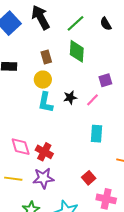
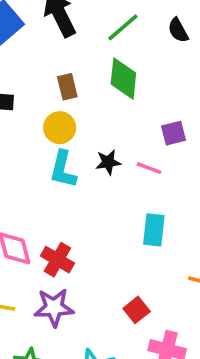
pink line: (93, 100) -> (149, 168), turned 64

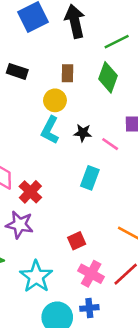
cyan rectangle: (154, 230) -> (90, 178), moved

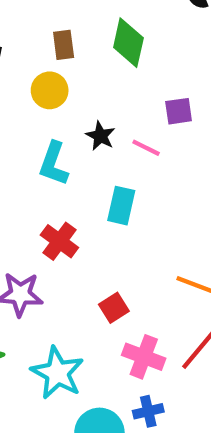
cyan L-shape: (50, 130) -> (54, 164), moved
black star: (83, 133) -> (100, 136), turned 30
red cross: (30, 192) -> (59, 241), moved

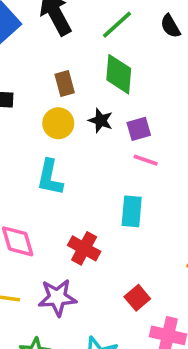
purple square: (179, 111) -> (139, 129), moved
black star: (100, 136) -> (101, 121), moved
cyan L-shape: (54, 164) -> (50, 177), moved

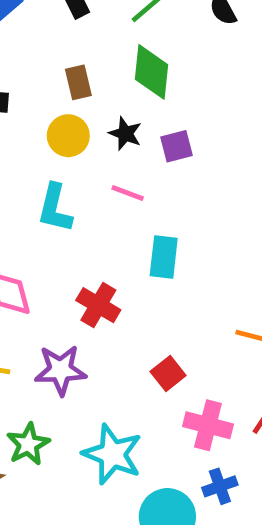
pink line: (146, 160) -> (128, 193), moved

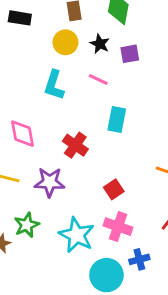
pink cross: (208, 425) -> (118, 227), moved

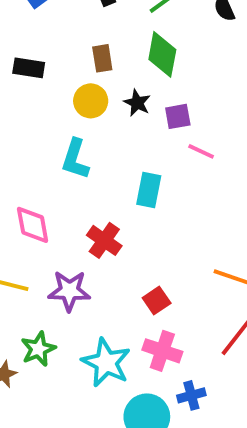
pink line: (98, 79) -> (201, 151), moved
cyan rectangle: (117, 119) -> (149, 190), moved

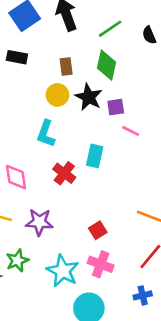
black rectangle: (29, 68) -> (17, 57), moved
black star: (137, 103) -> (89, 97), size x1.5
red cross: (104, 240) -> (64, 173), moved
blue cross: (191, 395) -> (143, 295), moved

